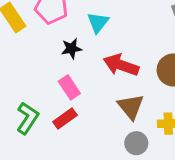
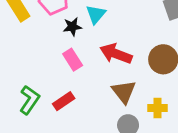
black star: (71, 49) -> (72, 27), moved
pink rectangle: (69, 87) -> (73, 60), moved

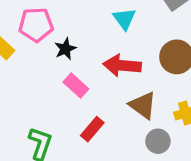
cyan triangle: (96, 14) -> (124, 19), moved
red rectangle: (64, 101) -> (92, 129), moved

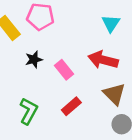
black star: (65, 49) -> (34, 60), moved

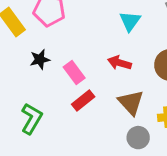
red arrow: (103, 60) -> (120, 63), size x0.7
red rectangle: (71, 106) -> (83, 100), moved

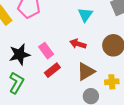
black star: (40, 59) -> (20, 54), moved, size x1.5
brown triangle: (131, 102) -> (86, 72), turned 42

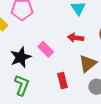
red rectangle: (52, 70) -> (62, 81), moved, turned -56

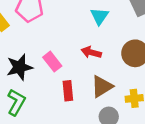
red rectangle: (62, 81) -> (68, 91), moved

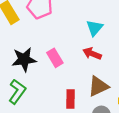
cyan triangle: (100, 16) -> (95, 28), moved
red rectangle: (68, 91) -> (70, 99), moved

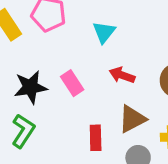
cyan triangle: (95, 28) -> (104, 32), moved

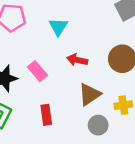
red rectangle: (96, 138) -> (46, 115), moved

